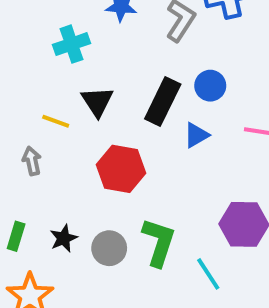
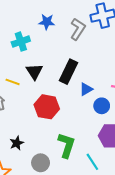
blue circle: (210, 86) -> (102, 106), moved
gray circle: (109, 248) -> (41, 163), moved

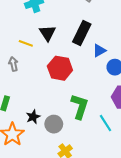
black star: (17, 143) -> (33, 117), moved

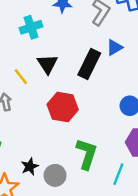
yellow line: (26, 43) -> (21, 77), turned 32
blue triangle: (99, 51) -> (115, 47), moved
cyan line: (106, 123) -> (118, 174), turned 54

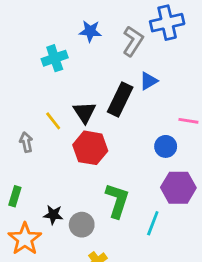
black triangle: (47, 64) -> (85, 112), moved
yellow line: (21, 77) -> (53, 121), moved
black star: (30, 167) -> (53, 215), turned 30

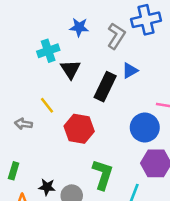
black triangle: (85, 112) -> (70, 69), moved
gray arrow: (26, 142) -> (23, 124), turned -70
blue circle: (166, 146) -> (145, 128), size x1.5

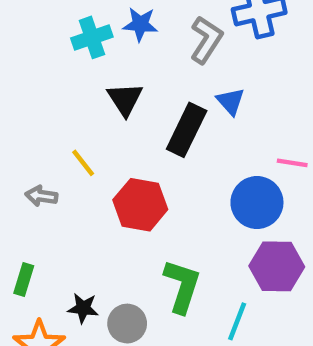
cyan cross: (48, 51) -> (92, 37), moved
blue triangle: (130, 71) -> (231, 101), turned -42

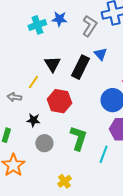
black triangle: (125, 99) -> (52, 64), moved
yellow line: (83, 163) -> (33, 82), turned 72
black star: (83, 308) -> (33, 120), moved
gray circle: (127, 324) -> (44, 143), moved

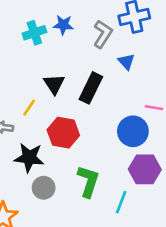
blue triangle: (101, 54) -> (126, 62), moved
black star: (33, 120) -> (29, 158), size x1.6

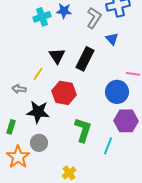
gray circle: (44, 188) -> (39, 143), moved

